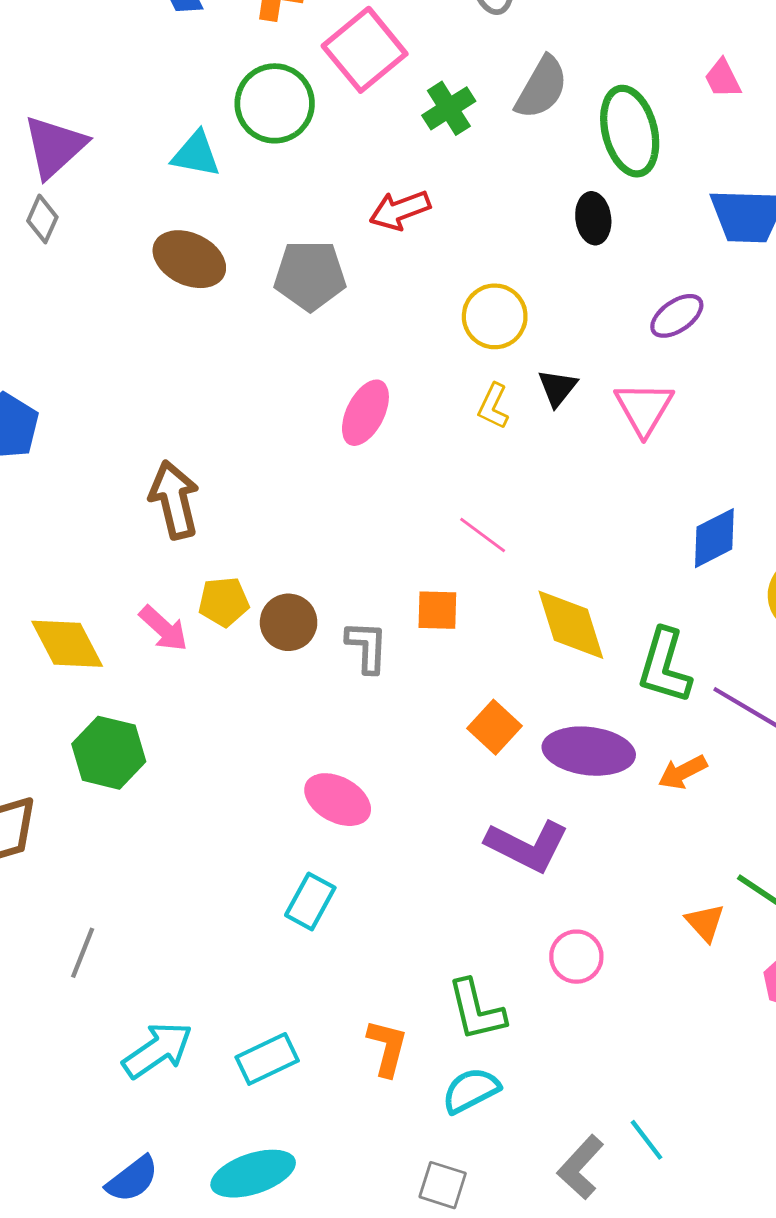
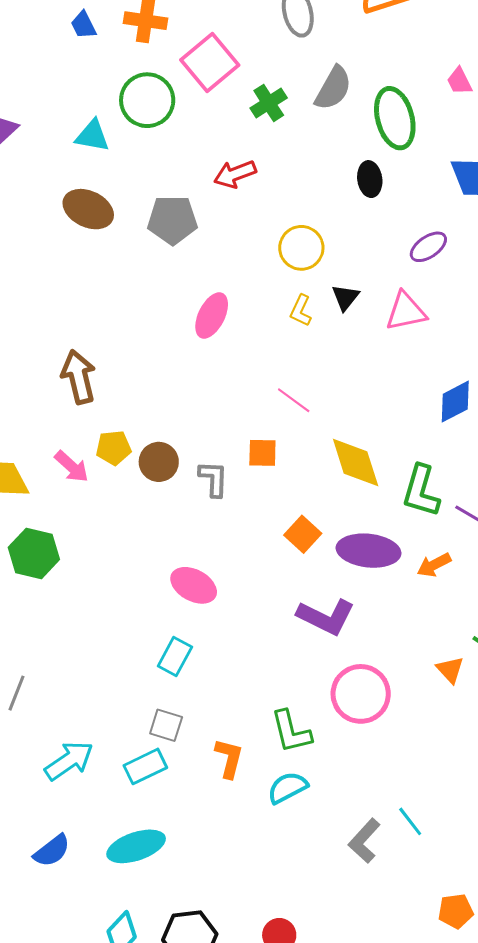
pink triangle: (644, 408) -> (406, 311), turned 48
pink circle: (576, 957) -> (361, 694), size x1.6
gray square: (443, 1185) -> (166, 725), moved

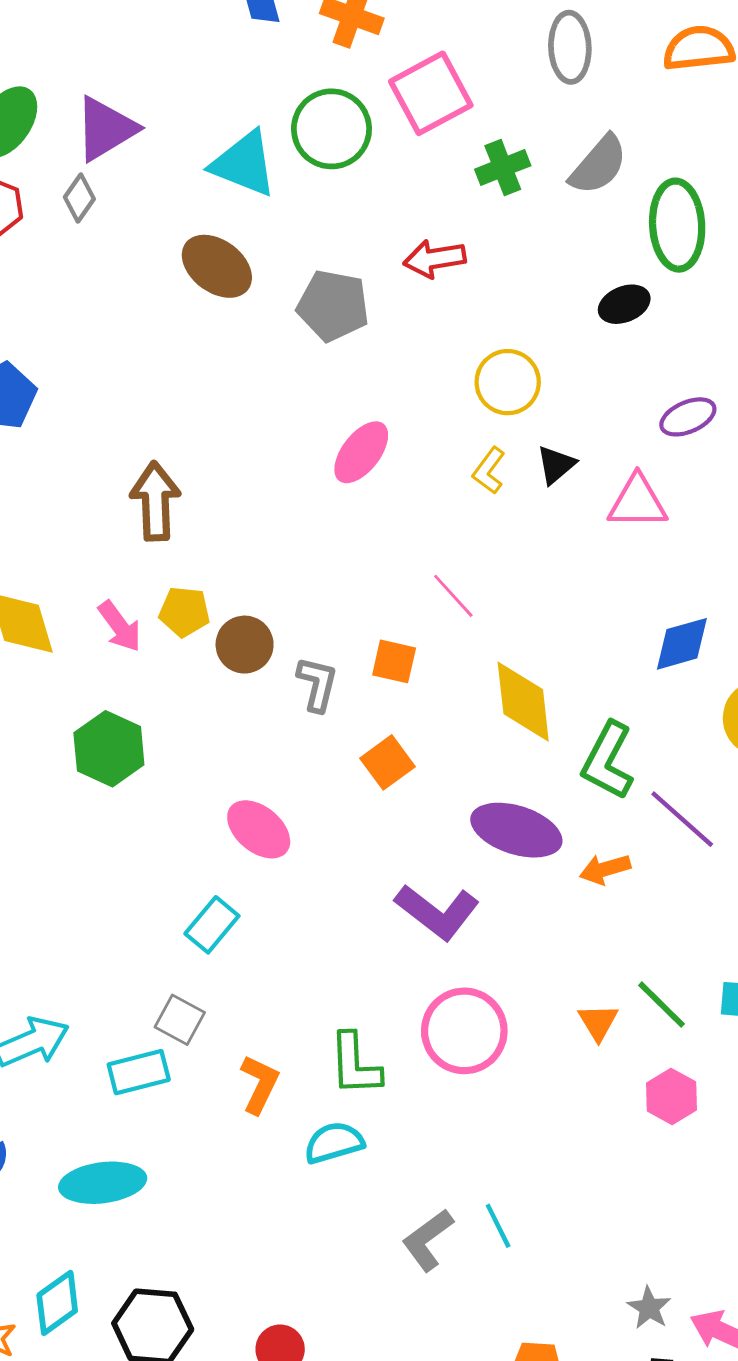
cyan triangle: (92, 136) -> (244, 164), size x1.4
black ellipse: (370, 179) -> (624, 304), turned 64
orange square: (303, 534) -> (388, 762), moved
green hexagon: (34, 553) -> (109, 749), moved

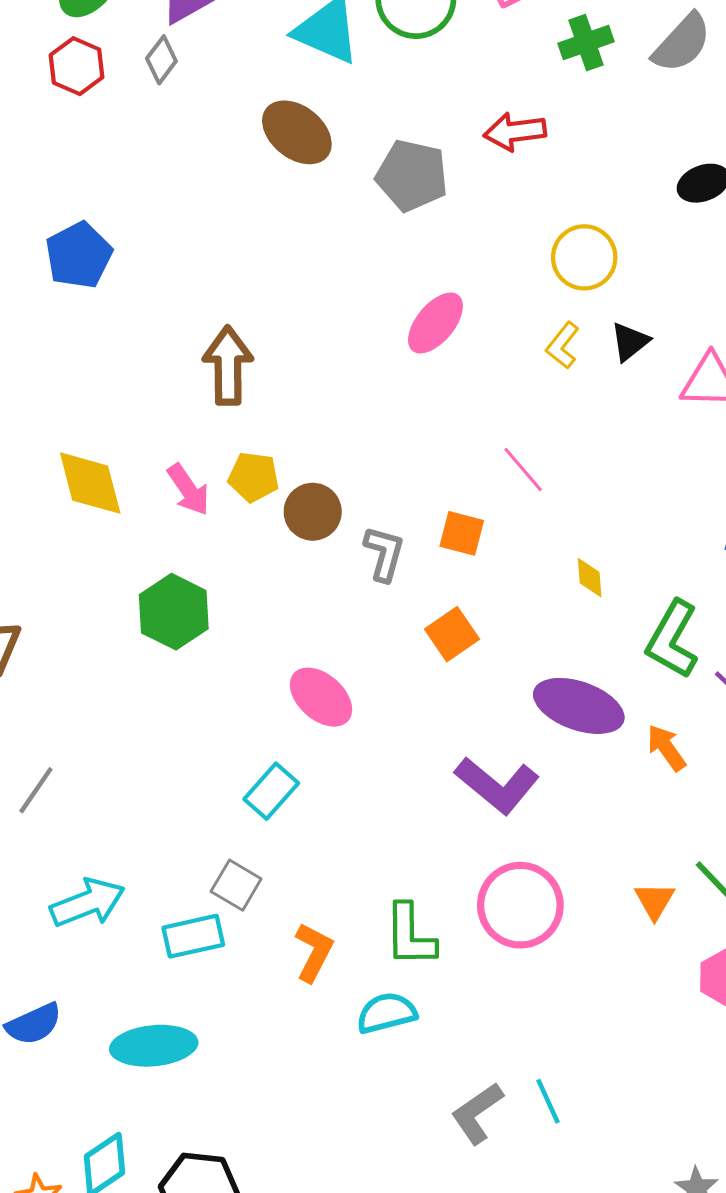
yellow diamond: (523, 702) -> (590, 578), size x0.5
orange arrow: (605, 869) -> (666, 748), turned 69

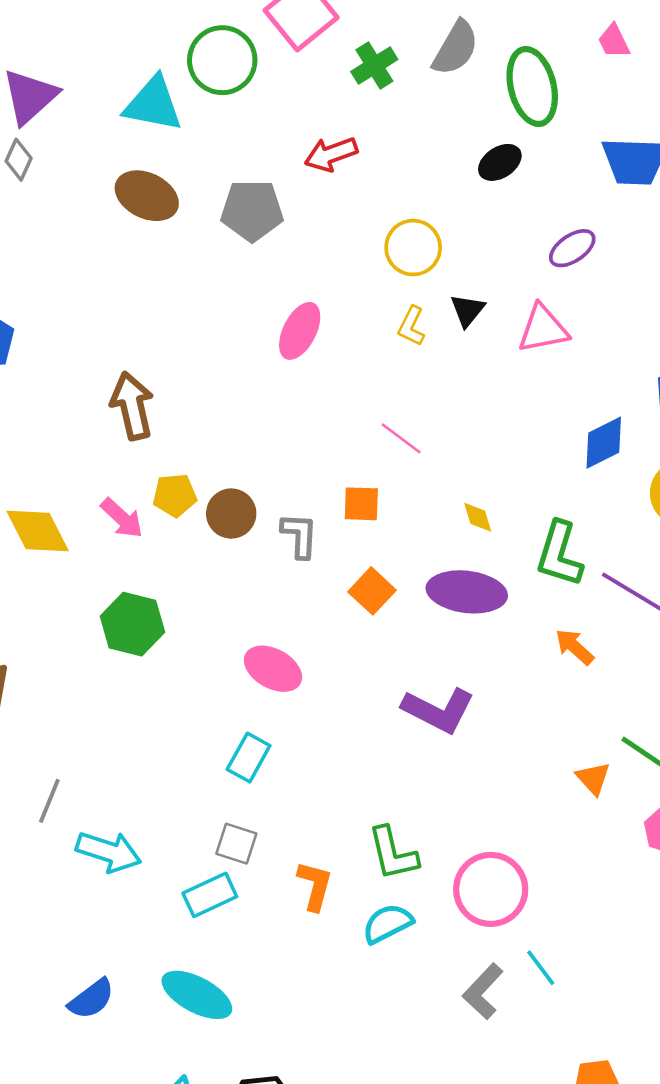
purple ellipse: (579, 706) -> (467, 592), moved
cyan arrow: (88, 903) -> (109, 852), moved, turned 52
pink circle: (520, 905) -> (491, 889), moved
cyan ellipse: (154, 1046) -> (197, 995), turned 46

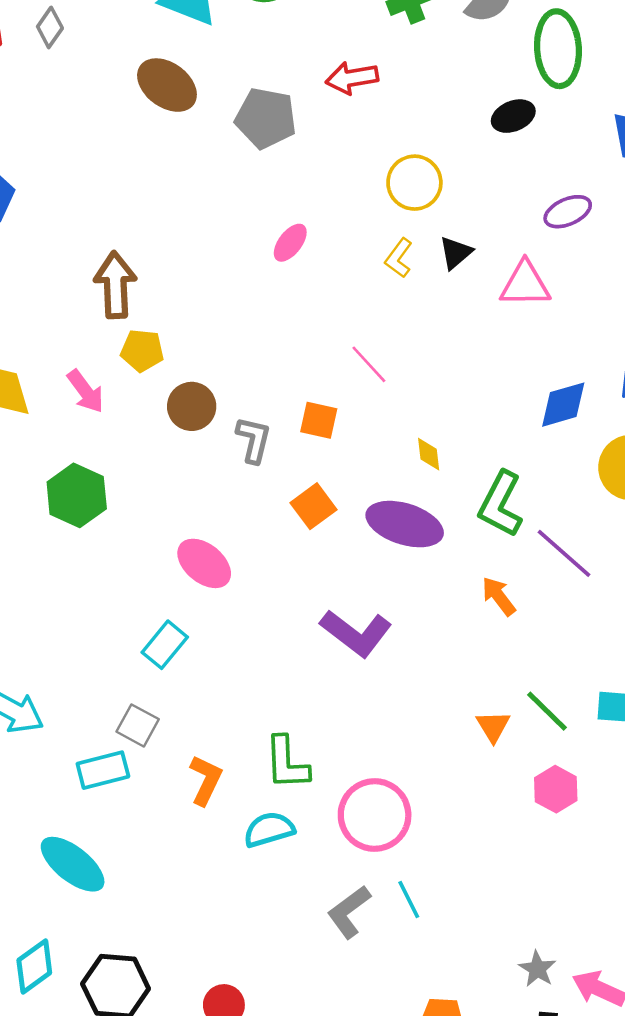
pink ellipse: (300, 331) -> (290, 243), size x0.7
yellow pentagon: (175, 495) -> (142, 350), moved

